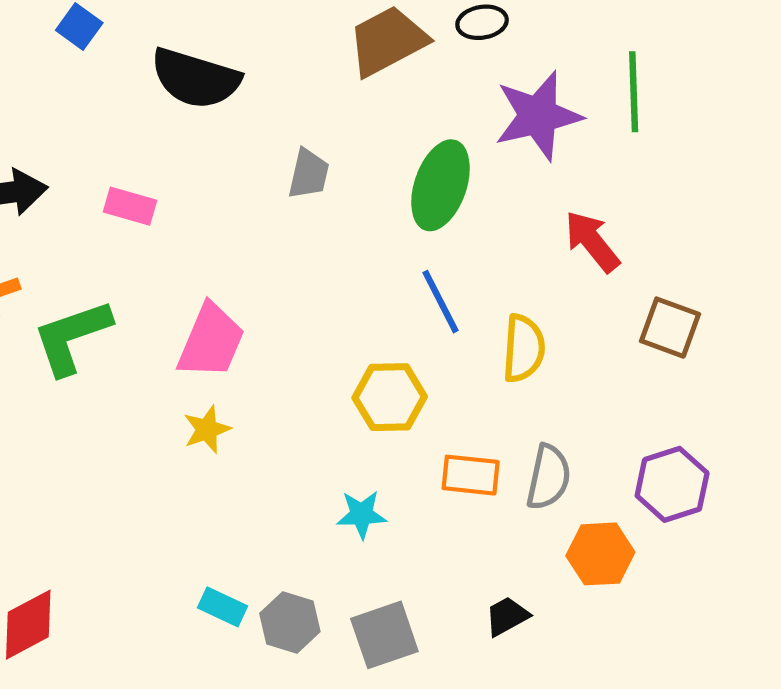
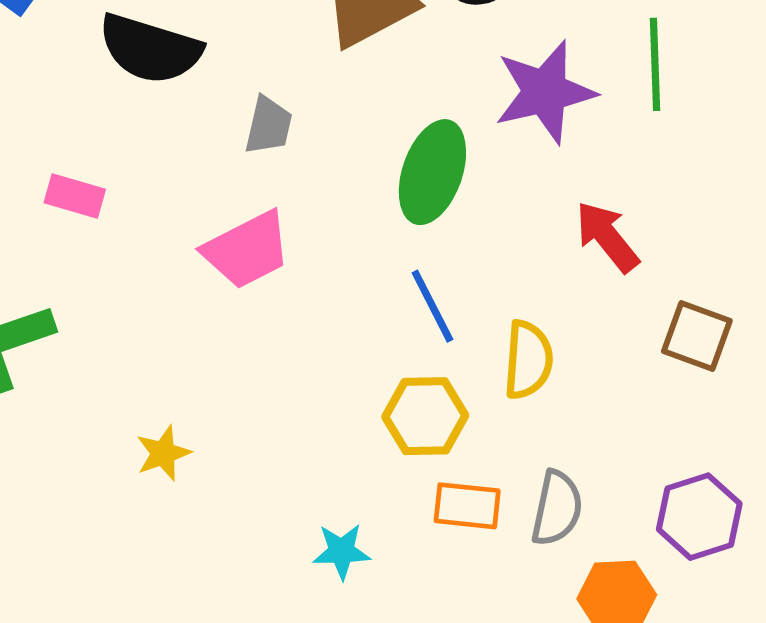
gray trapezoid: (309, 174) -> (269, 125), moved
pink trapezoid: (211, 341) -> (247, 250), moved, turned 40
yellow hexagon: (390, 397) -> (425, 416), moved

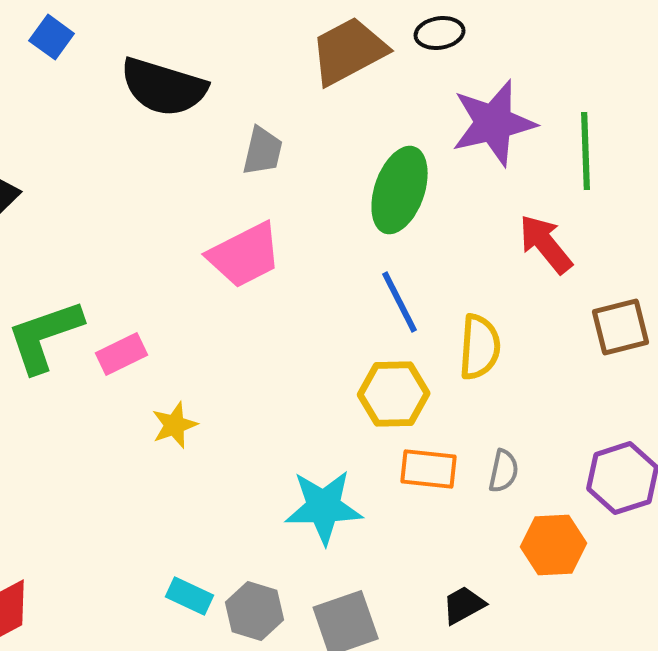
green line: (655, 64) -> (586, 151), moved
pink rectangle: (75, 196) -> (122, 354), moved, turned -42
brown square: (697, 336) -> (621, 327), turned -34
gray semicircle: (557, 508) -> (504, 471), size x0.7
cyan star: (342, 551) -> (324, 507), size x1.6

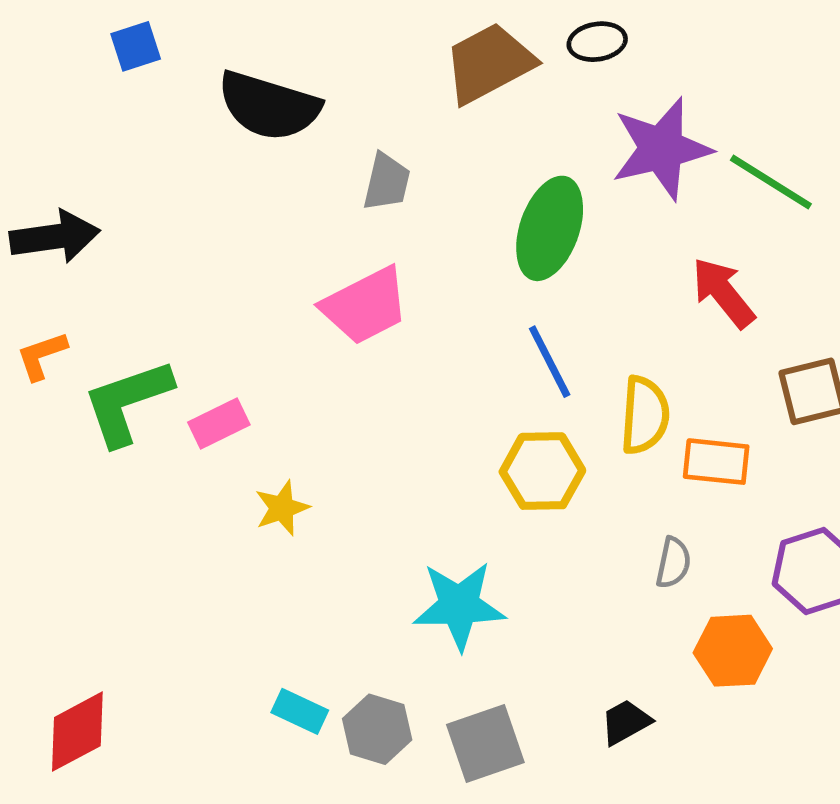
blue square: (52, 37) -> (136, 46), turned 36
green line: (586, 151) -> (771, 182), turned -56
orange rectangle: (429, 469) -> (716, 462), moved

